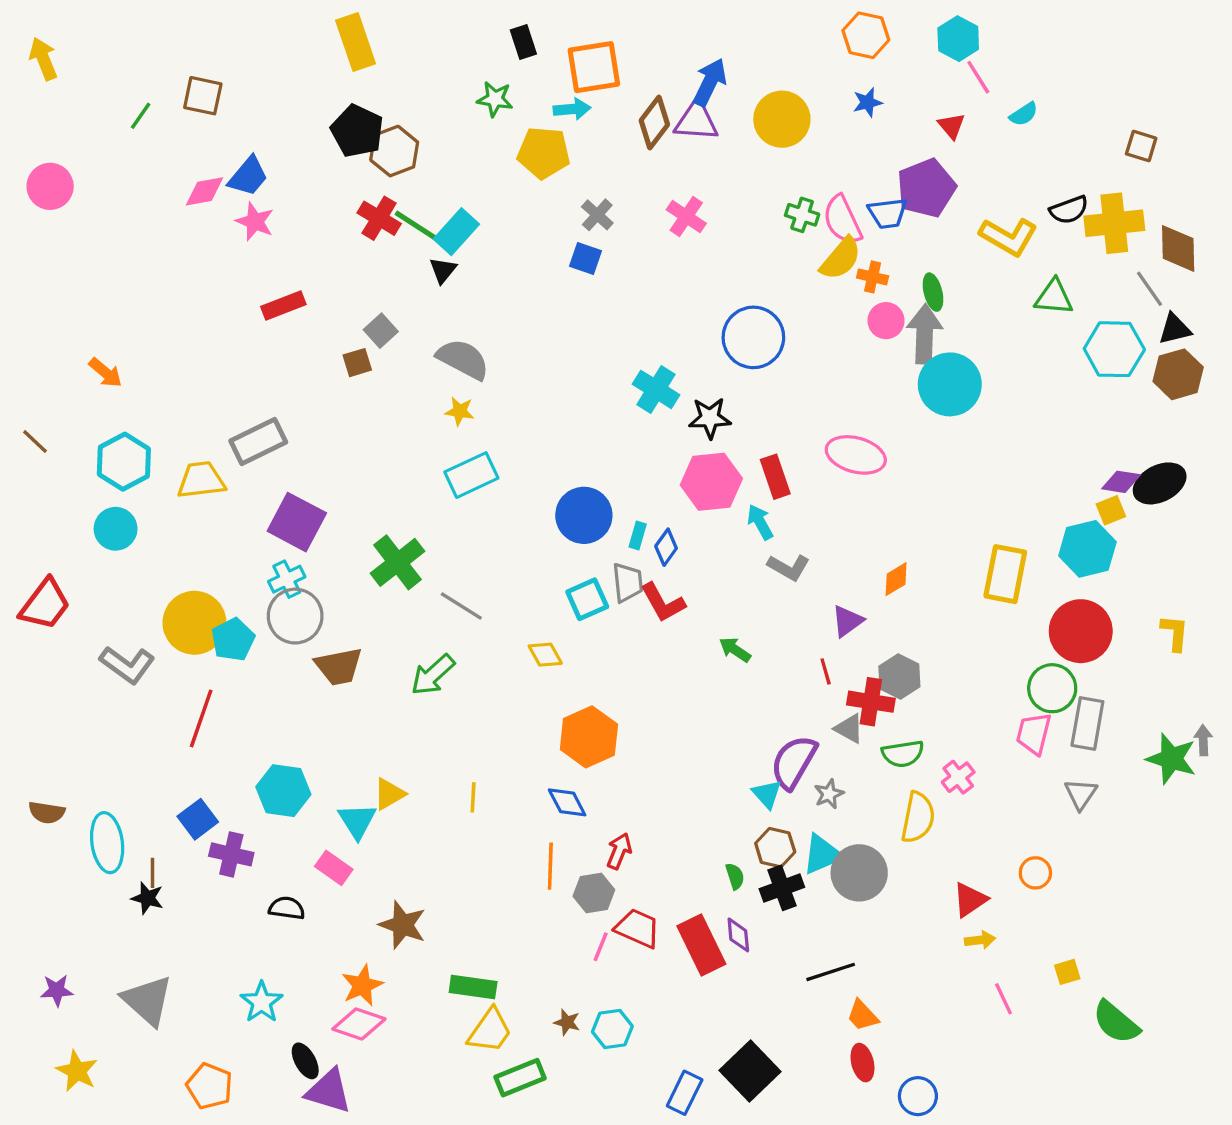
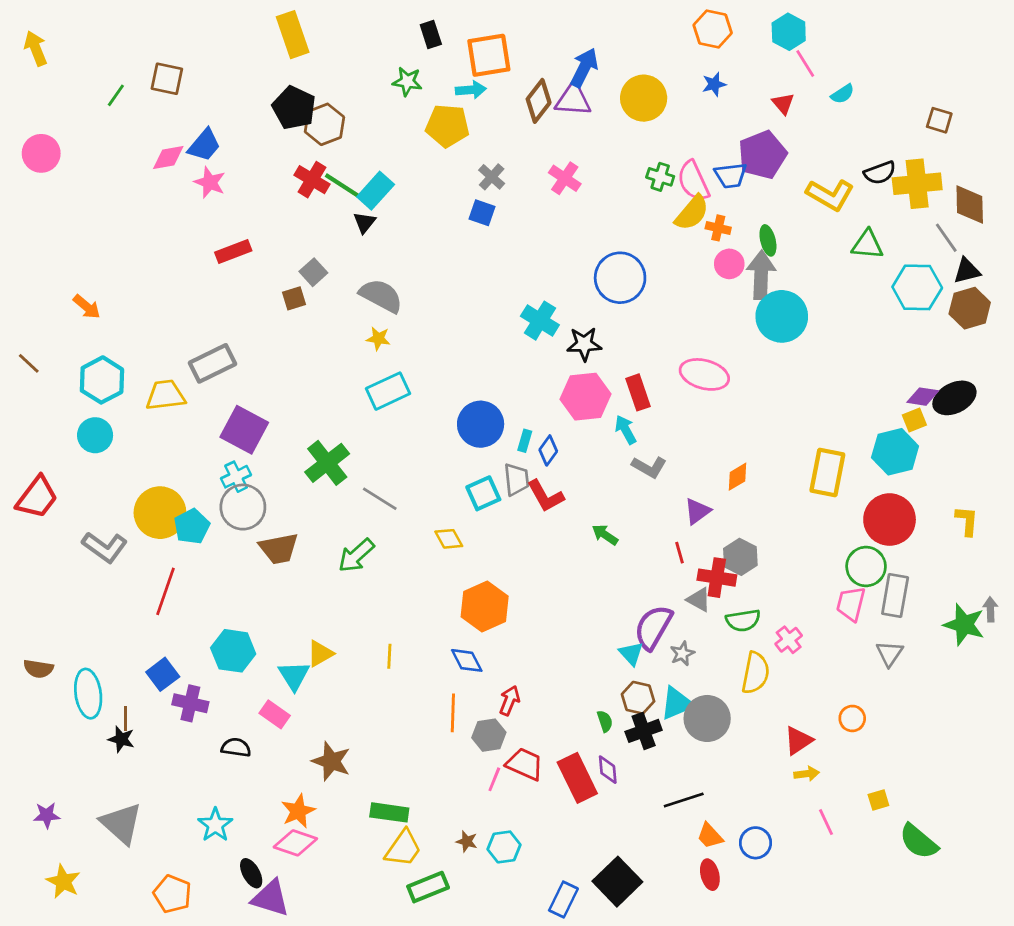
blue circle: (918, 1096) -> (755, 843), moved

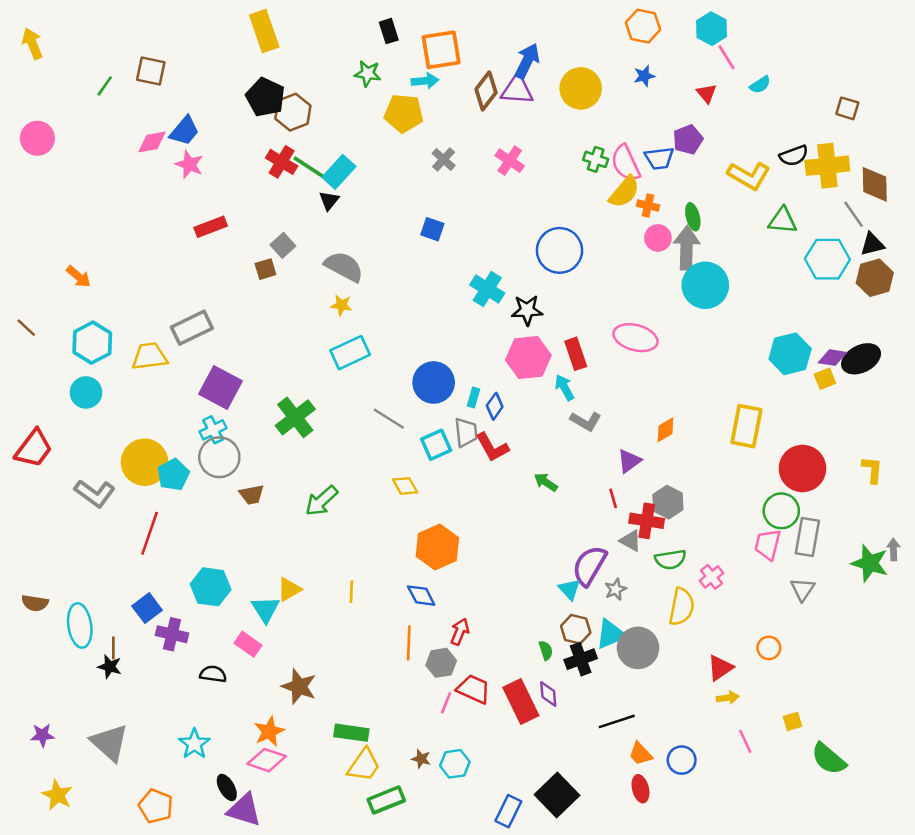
purple pentagon: (762, 155) -> (688, 139), size x0.7
blue square: (482, 213) -> (432, 229), moved
cyan hexagon: (895, 452) -> (790, 354), moved
gray line: (380, 499) -> (389, 419), moved
brown trapezoid: (279, 549) -> (252, 495), size x0.7

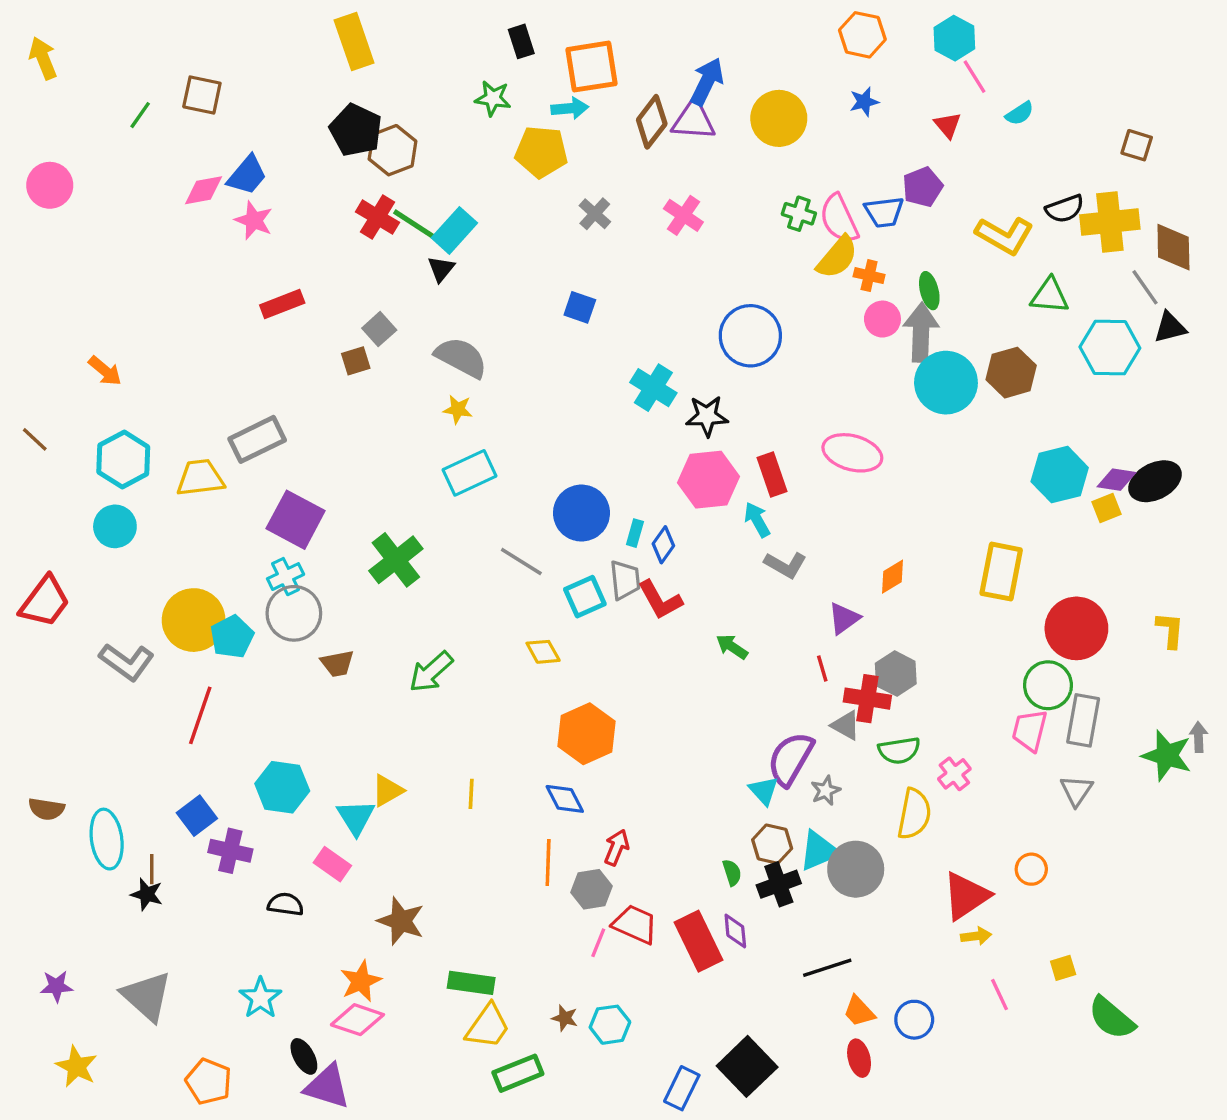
brown hexagon: (875, 278) -> (1011, 373), moved
red triangle: (720, 668) -> (966, 896), size x1.4

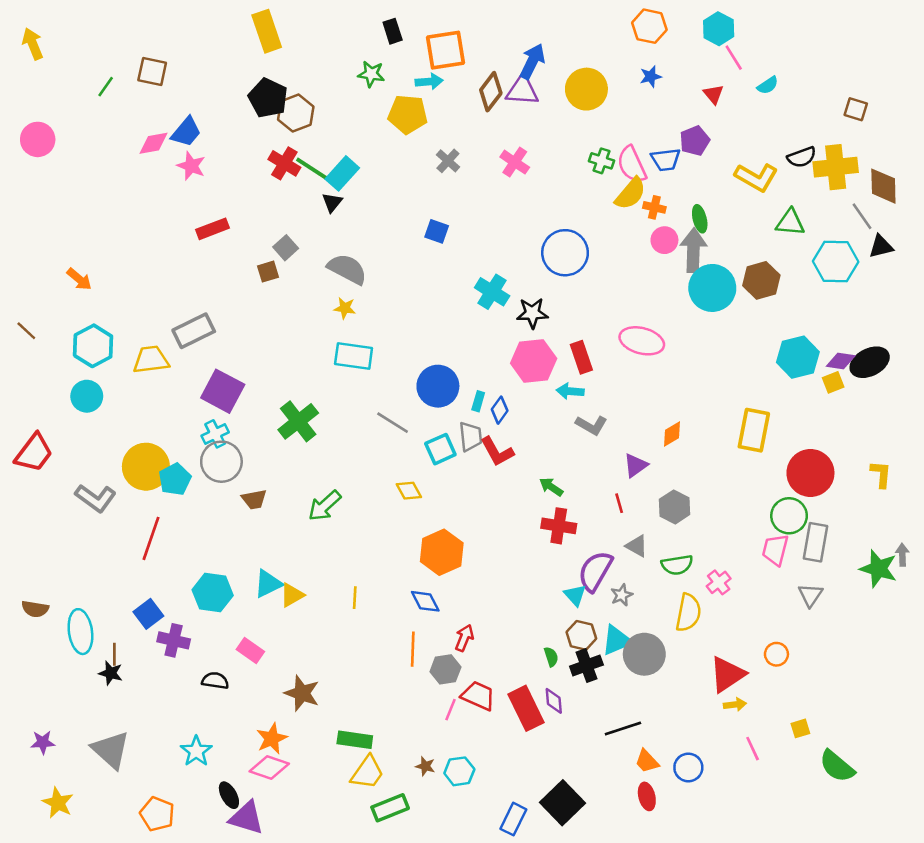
cyan rectangle: (469, 473) -> (354, 356), turned 33
cyan arrow: (757, 520) -> (570, 391), turned -56
red cross: (867, 699) -> (559, 526), moved
cyan triangle: (356, 817) -> (268, 584), moved, turned 36

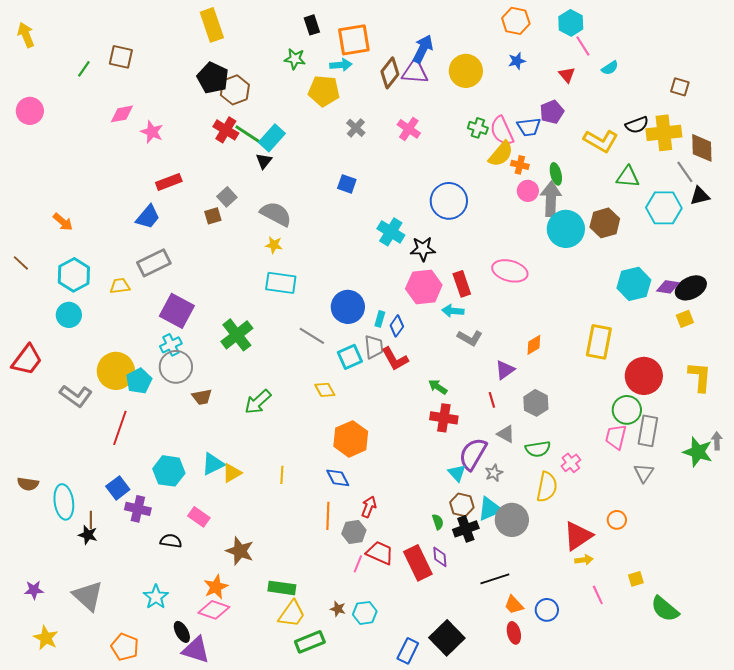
blue trapezoid: (186, 132) -> (148, 217), moved
yellow trapezoid: (151, 360) -> (120, 286), size x0.7
yellow square: (833, 382) -> (685, 319), moved
yellow L-shape: (881, 474) -> (700, 377), size x1.4

